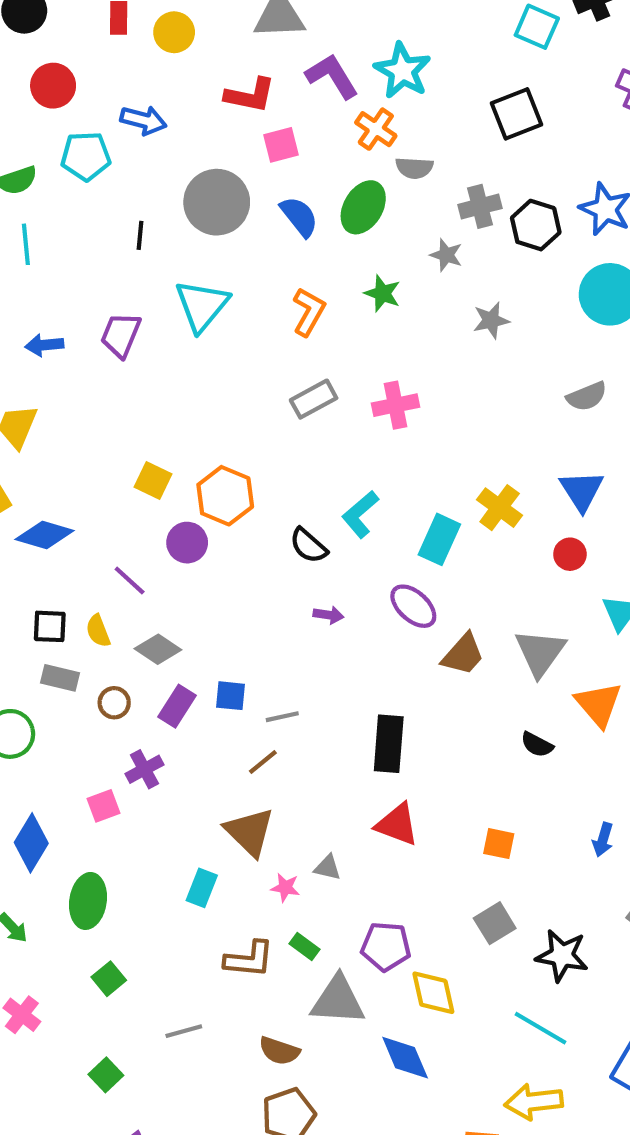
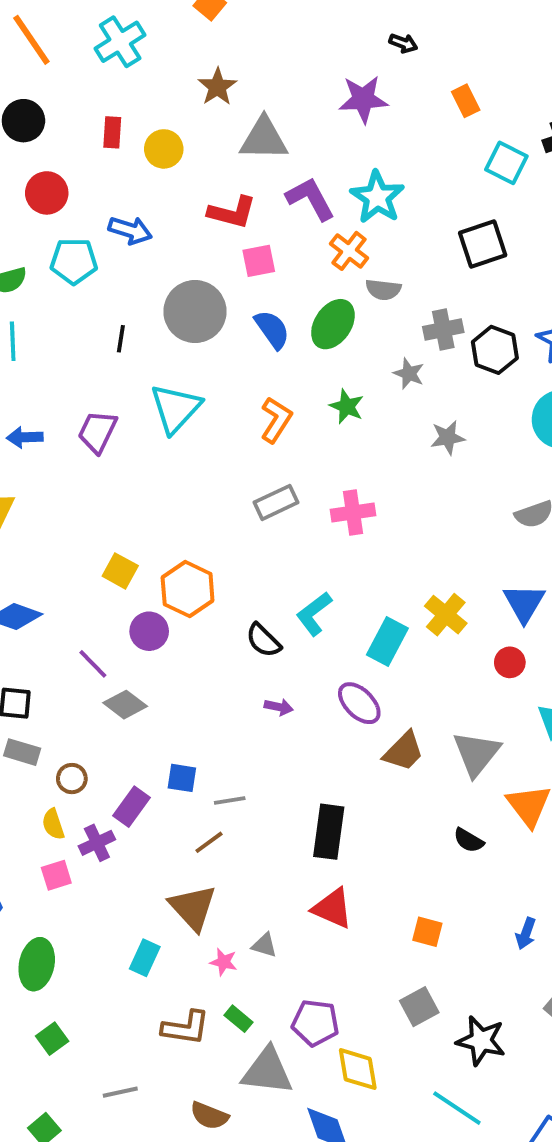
yellow semicircle: (98, 631) -> (53, 824), moved
gray diamond: (158, 649) -> (125, 705), moved
purple rectangle: (177, 706) -> (131, 807), moved

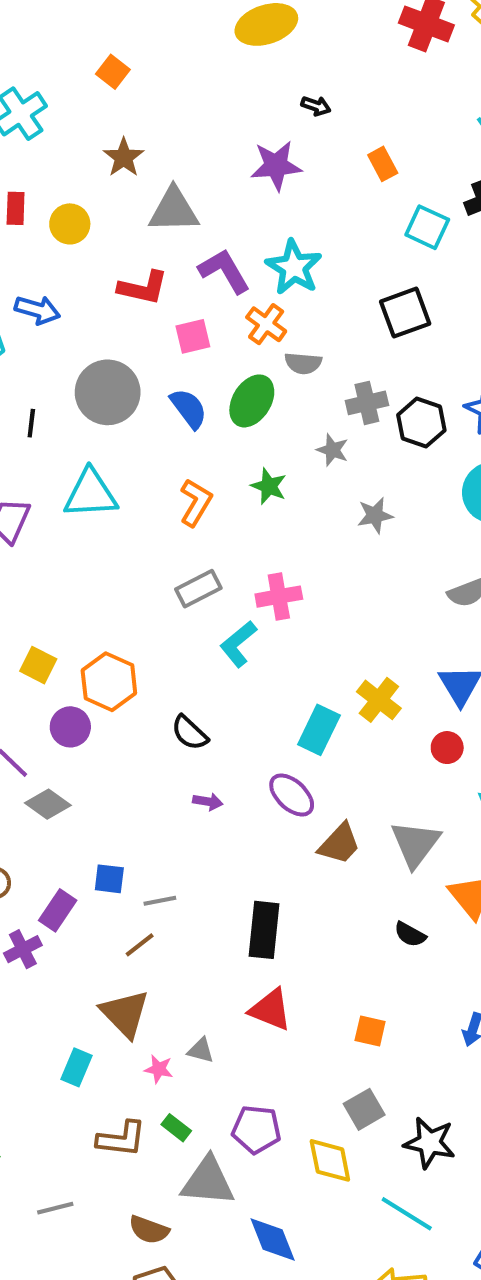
pink square: (259, 261) -> (193, 336), moved
cyan triangle: (176, 408) -> (91, 494), turned 46
cyan L-shape: (314, 614) -> (238, 644), moved
yellow diamond: (358, 1069) -> (330, 1160), moved

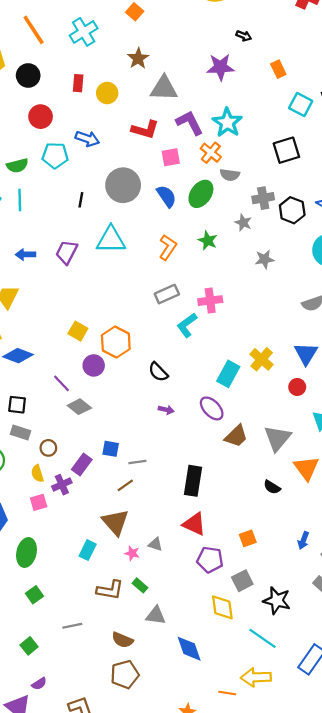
orange square: (370, 1031) -> (248, 538), turned -36
purple pentagon: (256, 1130) -> (210, 560), moved
gray triangle: (208, 1181) -> (156, 615), size x0.7

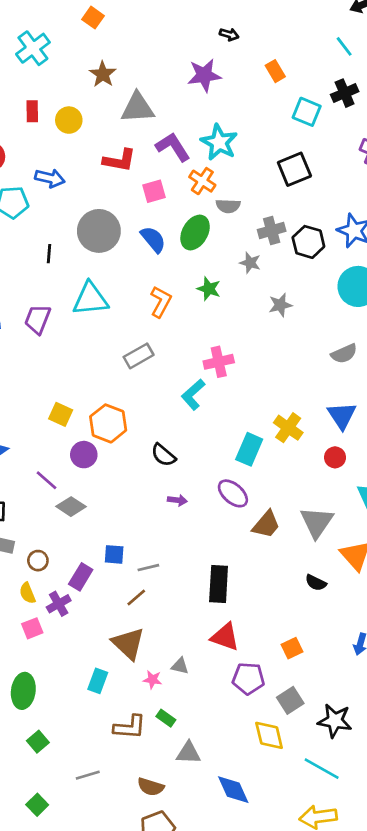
gray rectangle: (167, 294) -> (139, 356), moved

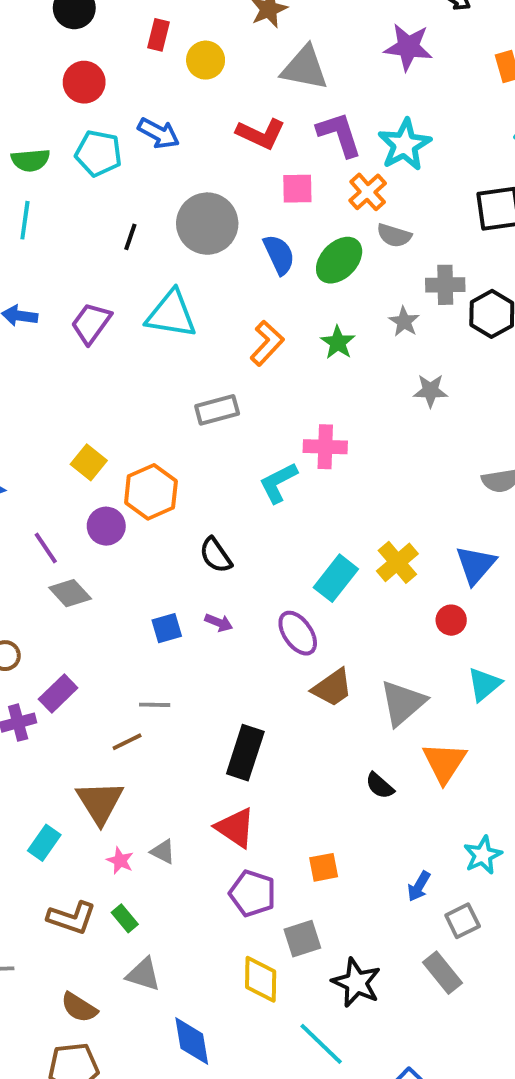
blue square: (114, 554) -> (167, 628), moved, turned -35

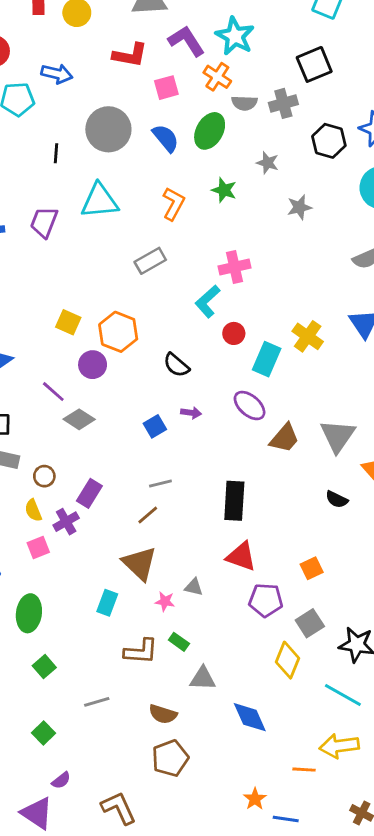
gray cross: (445, 285) -> (283, 103), moved
red circle: (451, 620) -> (234, 333), moved
yellow diamond: (261, 979) -> (287, 660), turned 36

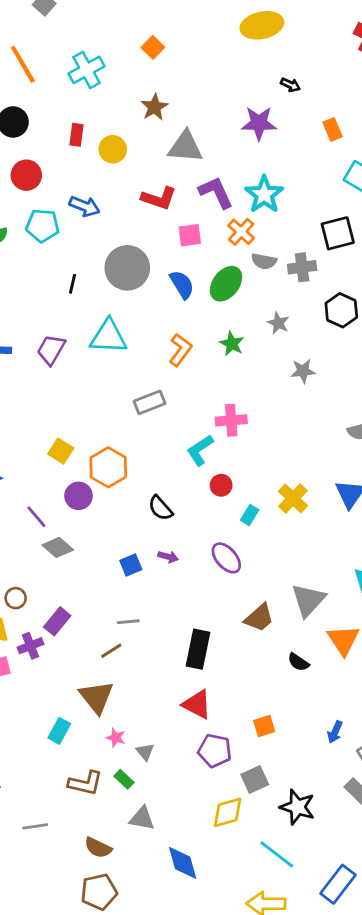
cyan rectangle: (267, 359) -> (250, 515), size x0.6
brown trapezoid: (284, 438) -> (259, 618), moved
gray triangle: (194, 587) -> (145, 752), moved, turned 30
yellow diamond: (287, 660) -> (228, 812), turned 44

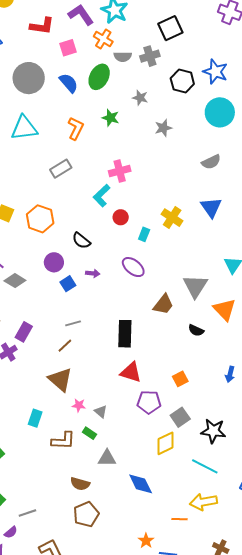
purple circle: (79, 496) -> (54, 262), moved
cyan rectangle: (59, 731) -> (35, 418), moved
gray line: (35, 826) -> (27, 513), moved

